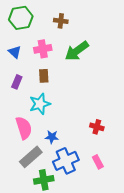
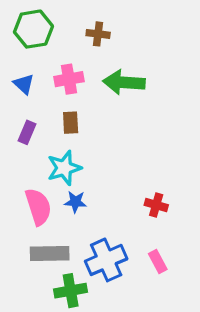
green arrow: (77, 51) -> (124, 82), turned 40
blue star: (52, 137) -> (75, 202), moved
gray rectangle: (31, 157) -> (50, 253), turned 40

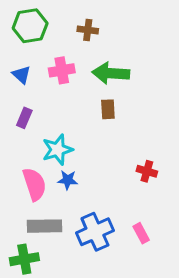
brown rectangle: (71, 123) -> (108, 109), moved
red cross: (156, 205) -> (147, 171), moved
green cross: (71, 291) -> (24, 259), moved

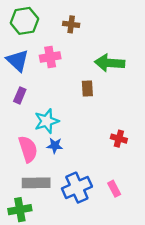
green arrow: (111, 73) -> (110, 63), moved
blue triangle: (21, 75) -> (17, 60), size x1.5

